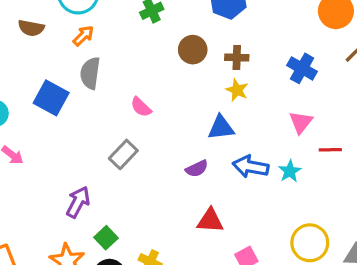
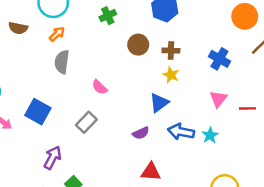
blue square: (51, 98) -> (38, 112), moved
blue triangle: (221, 128) -> (159, 103), turned -30
red line: (330, 150) -> (247, 108), moved

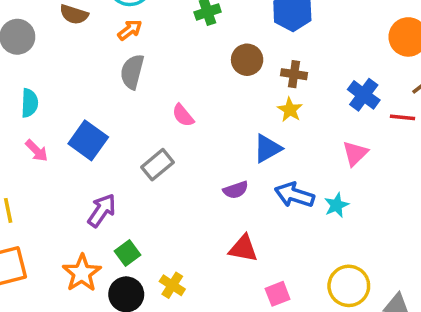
red line: (247, 108) -> (403, 117), moved

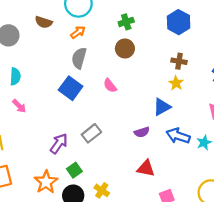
brown circle: (247, 60) -> (125, 48), moved
blue square: (88, 140) -> (71, 88), moved
gray rectangle: (157, 165) -> (91, 133), moved

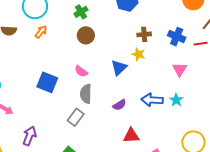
gray semicircle: (79, 58) -> (86, 94), moved
brown cross: (179, 61) -> (144, 34), moved
blue triangle: (162, 107) -> (119, 68), moved
purple arrow: (59, 144) -> (30, 136), moved

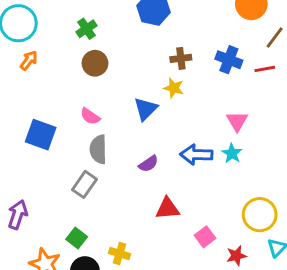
pink triangle: (180, 69) -> (237, 121), moved

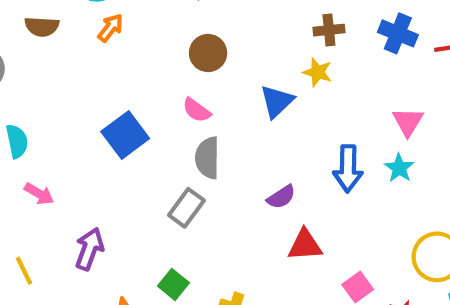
brown circle: (95, 63) -> (208, 53), moved
blue square: (41, 135) -> (125, 135), turned 32
blue arrow: (196, 155) -> (348, 169), turned -92
purple semicircle: (148, 164) -> (281, 197), moved

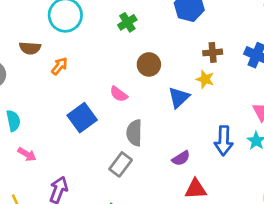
orange arrow: (110, 28) -> (59, 66), moved
brown circle: (208, 53) -> (149, 64), moved
pink semicircle: (197, 110) -> (119, 94), moved

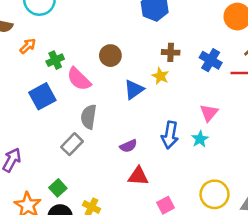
green cross: (127, 22) -> (55, 60), moved
pink semicircle: (119, 94) -> (79, 79), size x1.5

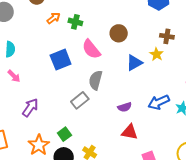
green cross: (55, 60) -> (75, 22), moved, turned 32
blue arrow: (170, 135) -> (159, 102), turned 50

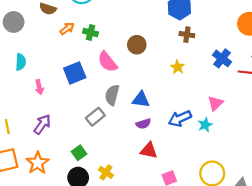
brown cross: (167, 36) -> (187, 35), moved
blue triangle: (134, 63) -> (141, 100), moved, turned 36
pink arrow: (14, 76) -> (39, 87), moved, turned 32
orange star: (39, 145) -> (38, 163), moved

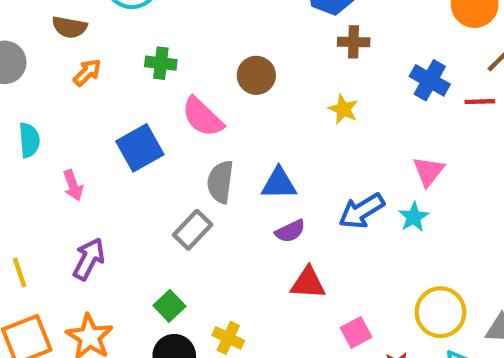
orange arrow: (67, 29) -> (87, 72), moved

